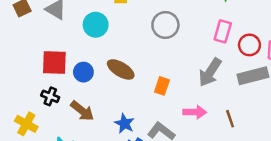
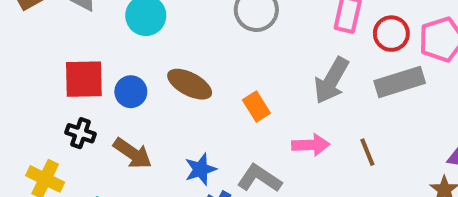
orange rectangle: (162, 86) -> (256, 107), turned -48
blue star: (124, 123) -> (201, 169), turned 30

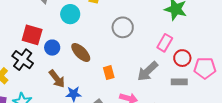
gray rectangle: (400, 82) -> (179, 82), size x0.7
black cross: (80, 133) -> (23, 60), size x1.5
brown arrow: (133, 153) -> (57, 79), moved

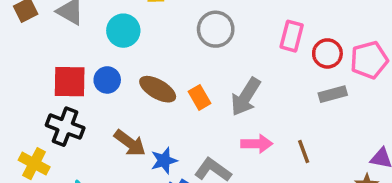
blue circle: (52, 48) -> (107, 80), moved
gray arrow: (148, 71) -> (246, 97), moved
orange rectangle: (109, 73) -> (199, 97), moved

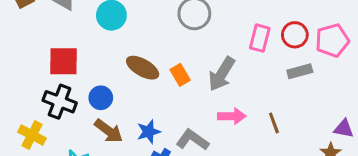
pink rectangle: (292, 36) -> (260, 38), moved
blue circle: (107, 80) -> (101, 98), moved
brown arrow: (130, 143) -> (109, 131), moved

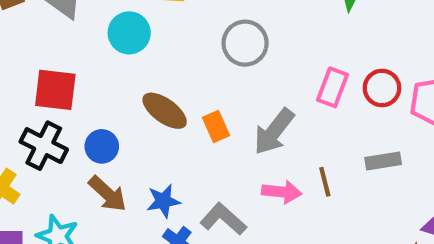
gray rectangle: (300, 71) -> (383, 161), moved
brown line: (274, 123) -> (325, 182), moved

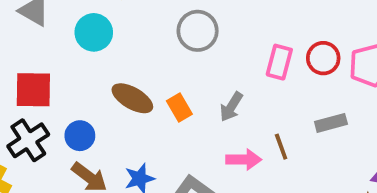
gray arrow: (274, 132) -> (231, 107), size x0.7
black cross: (44, 146) -> (28, 140), turned 36

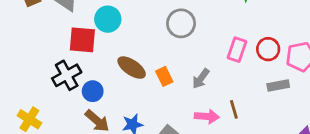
red square: (33, 90) -> (82, 40), moved
gray rectangle: (331, 123) -> (278, 86), moved
black cross: (28, 140) -> (67, 75), moved

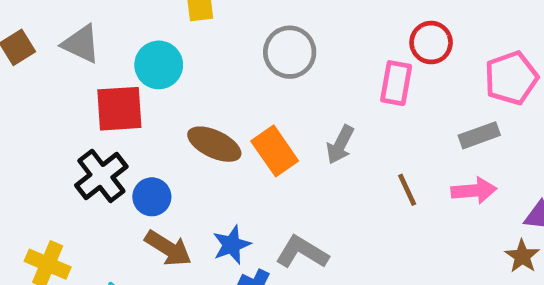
red circle: (268, 49) -> (431, 43), moved
orange rectangle: (164, 76) -> (275, 151), size x1.4
pink arrow: (207, 116) -> (474, 191), moved

